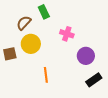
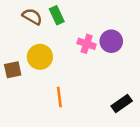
brown semicircle: (24, 23) -> (32, 17), moved, turned 77
purple circle: (86, 56) -> (111, 41), moved

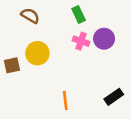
green rectangle: (57, 15) -> (79, 14), moved
orange line: (59, 97) -> (65, 100), moved

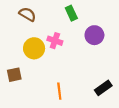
pink cross: (81, 41) -> (55, 41), moved
brown square: (12, 65) -> (14, 75), moved

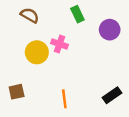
purple circle: (94, 35) -> (110, 30), moved
brown square: (14, 75) -> (17, 92), moved

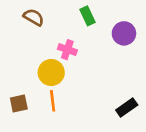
yellow circle: (37, 52) -> (51, 72), moved
orange line: (64, 99) -> (53, 101), moved

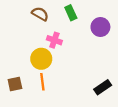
brown semicircle: (34, 17) -> (40, 14), moved

